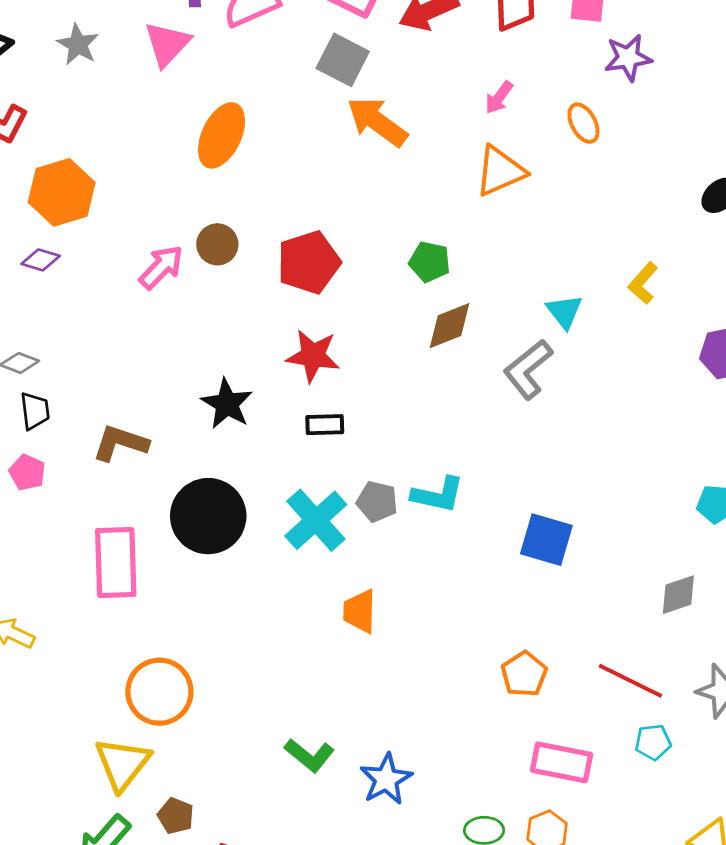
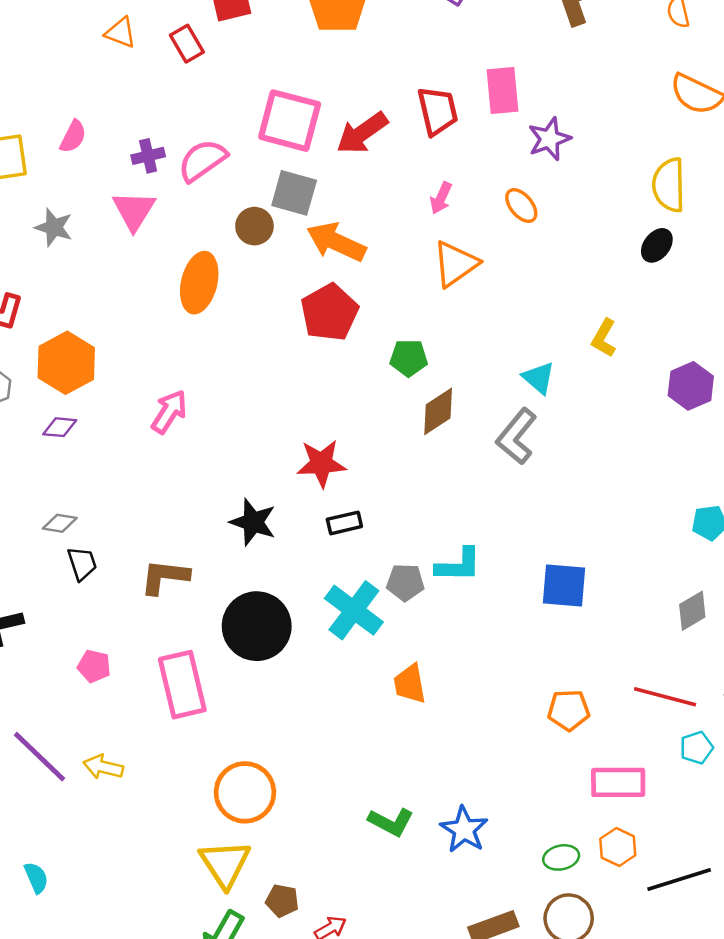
brown circle: (217, 244) -> (254, 226), moved
red pentagon: (309, 262) -> (329, 312), moved
pink pentagon: (27, 472) -> (94, 666), moved
orange pentagon: (524, 674) -> (569, 710), turned -30

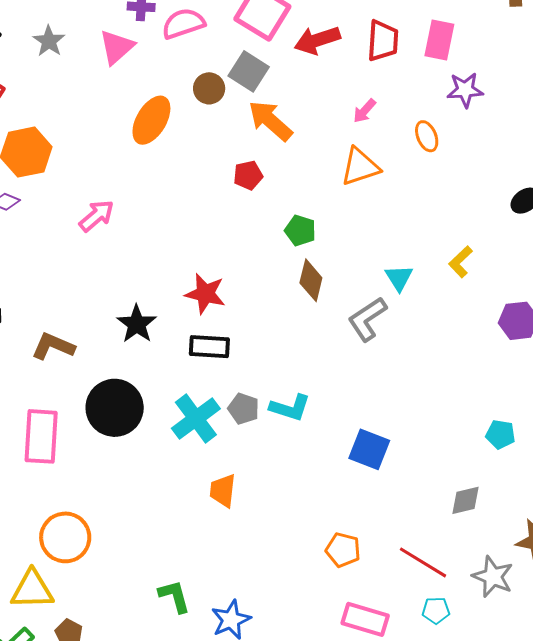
red pentagon: (329, 312) -> (248, 175), size x0.6
brown diamond: (438, 411) -> (311, 280), turned -60
black rectangle: (344, 523) -> (209, 347), size x1.4
green L-shape: (391, 822) -> (174, 596), turned -150
yellow triangle: (225, 864) -> (32, 590), turned 45

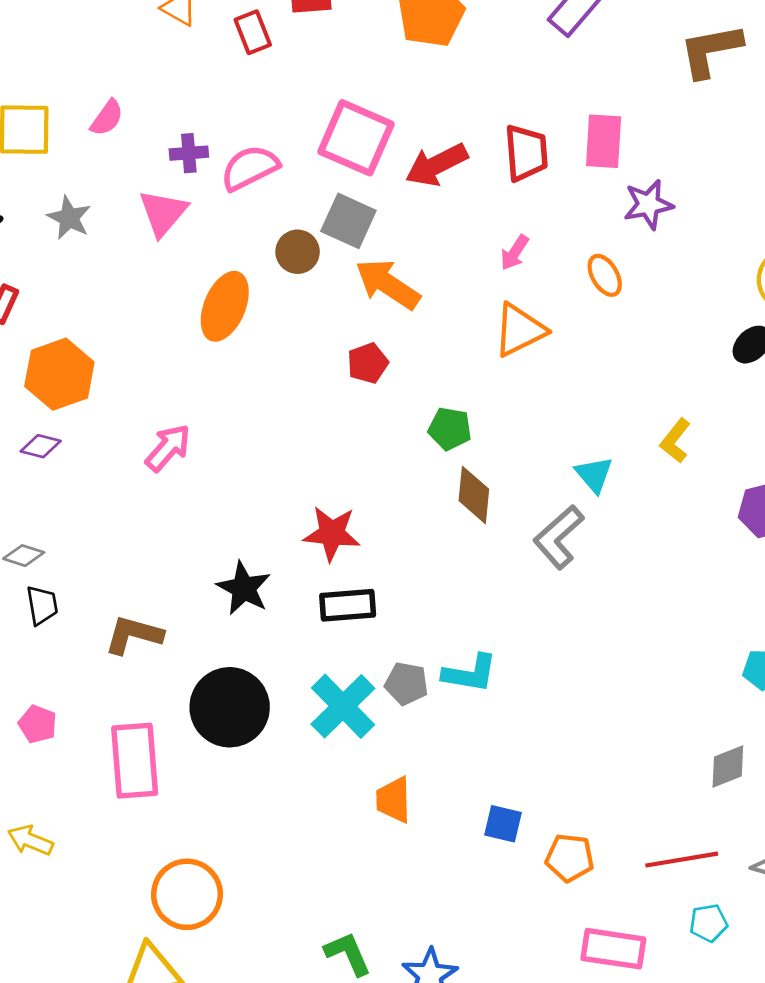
blue square: (369, 449) -> (503, 824), moved, size x0.7
red line: (423, 562) -> (682, 860), turned -33

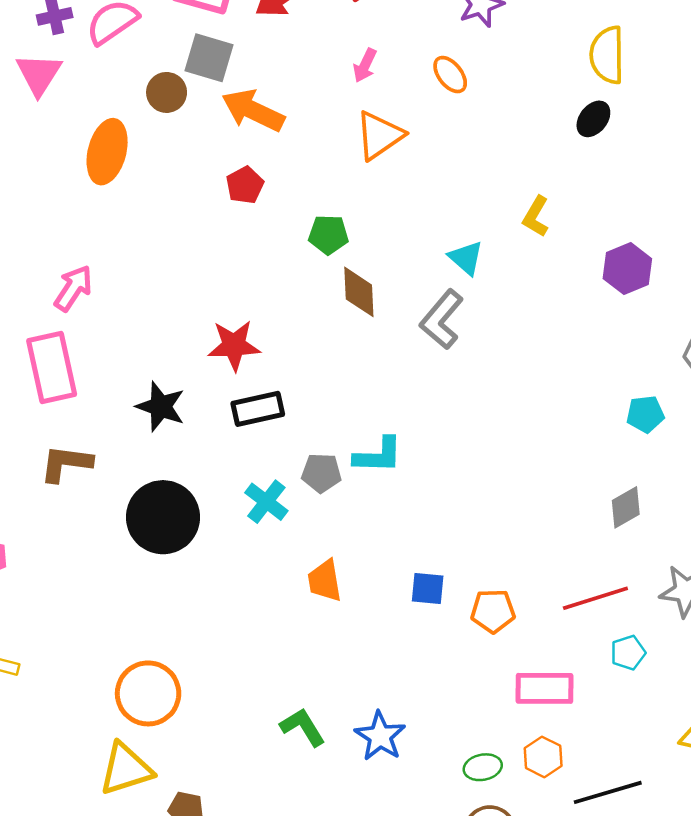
cyan cross: (343, 706) -> (266, 502), size x0.7
pink rectangle: (135, 761) -> (52, 367), moved

